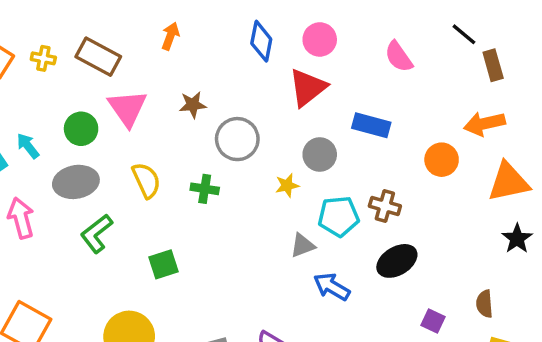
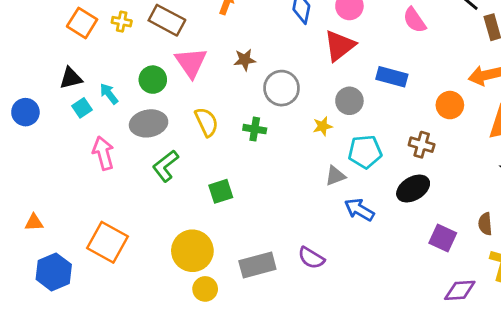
brown cross: (385, 206) -> (422, 145), moved
purple square: (433, 321) -> (443, 238), size x1.4

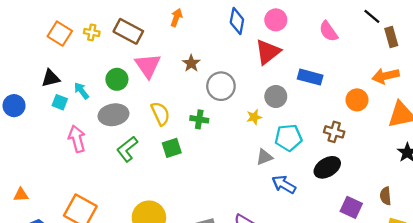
brown star: (245, 60) -> (191, 63), turned -30
cyan square: (82, 108) -> (60, 102), turned -35
green square: (221, 191) -> (172, 148), moved

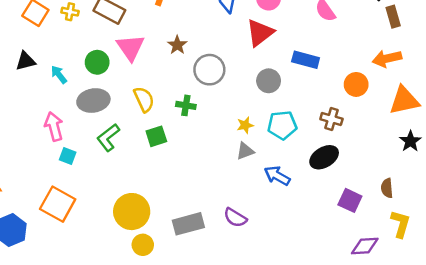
cyan square: (60, 102) -> (68, 156), moved
yellow star: (254, 117) -> (245, 125), moved
gray triangle: (264, 157) -> (245, 151), moved

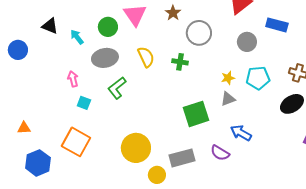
black triangle: (26, 61) -> (50, 26), turned 36
pink arrow: (54, 126) -> (73, 79), size x0.7
green square: (156, 136) -> (196, 114), moved, size x1.5
blue arrow: (277, 176) -> (241, 133), moved
yellow circle: (143, 245) -> (157, 175), moved

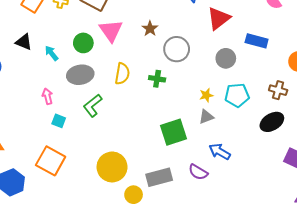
yellow semicircle: (146, 57) -> (122, 74), turned 35

